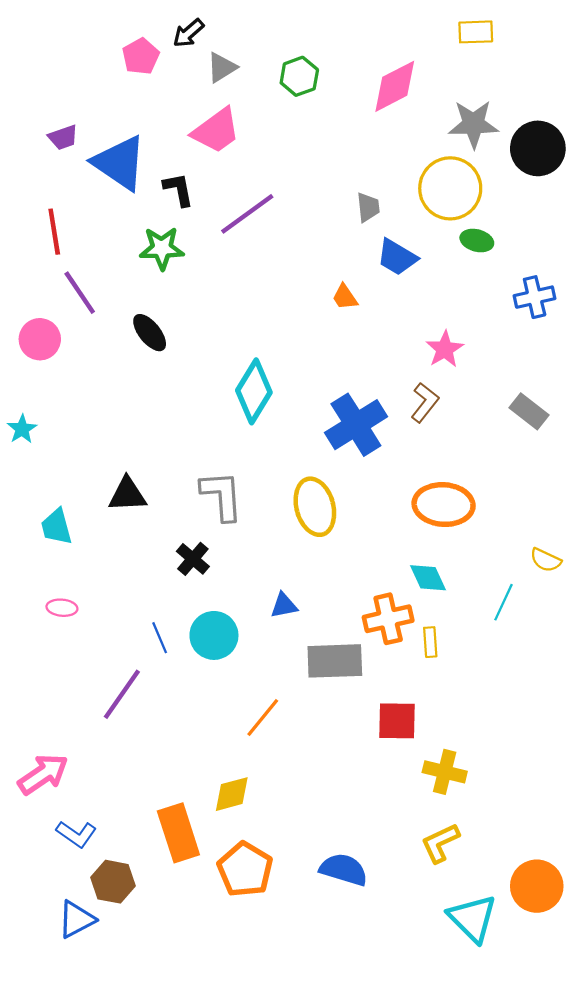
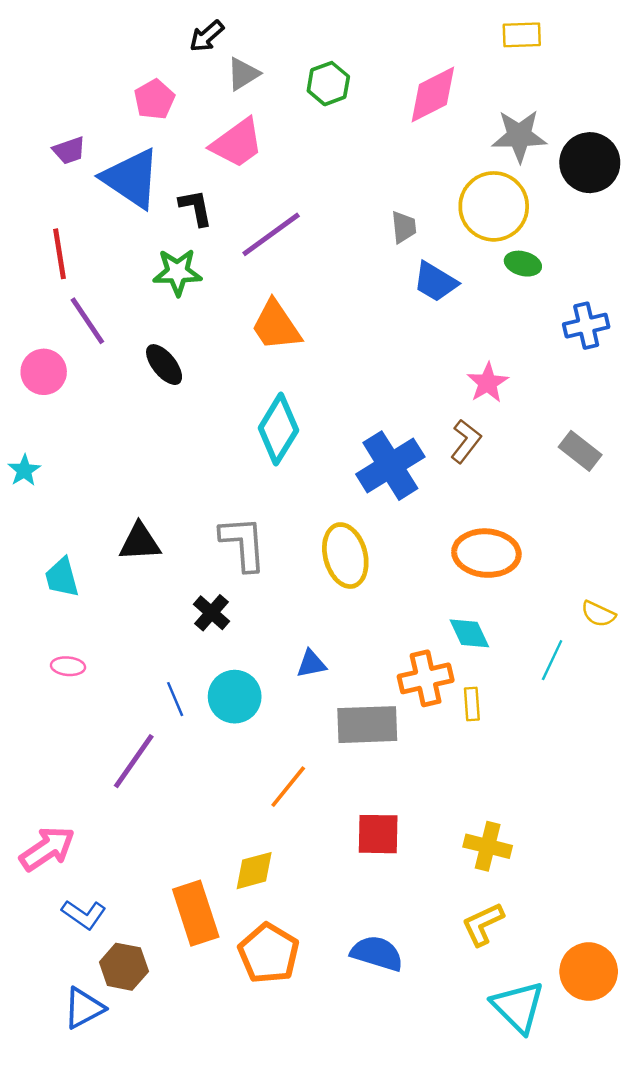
pink pentagon: (141, 56) -> (154, 99), moved
orange trapezoid: (345, 297) -> (276, 326), moved, size x1.8
red square: (397, 721) -> (378, 834), moved

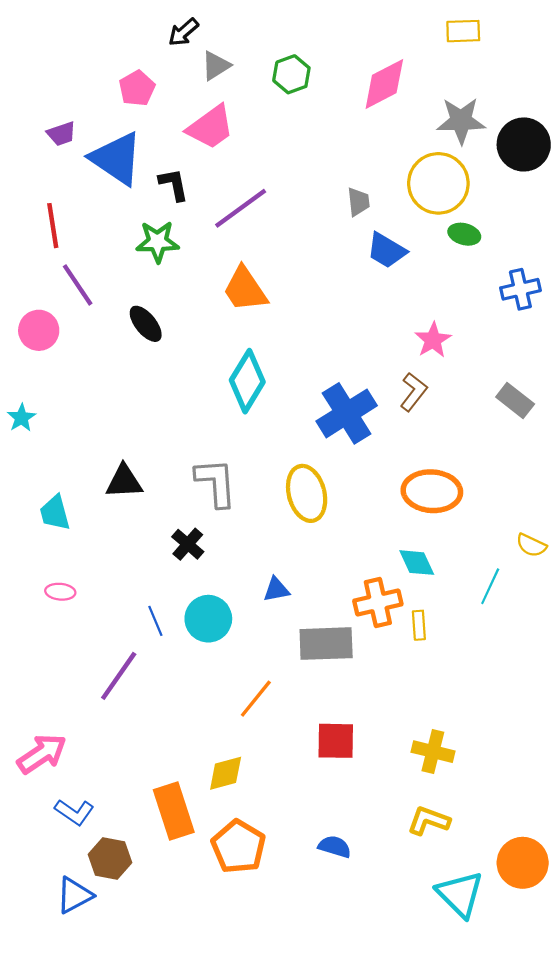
yellow L-shape: (483, 924) -> (429, 821), turned 45
blue semicircle: (377, 953) -> (335, 847), size x0.7

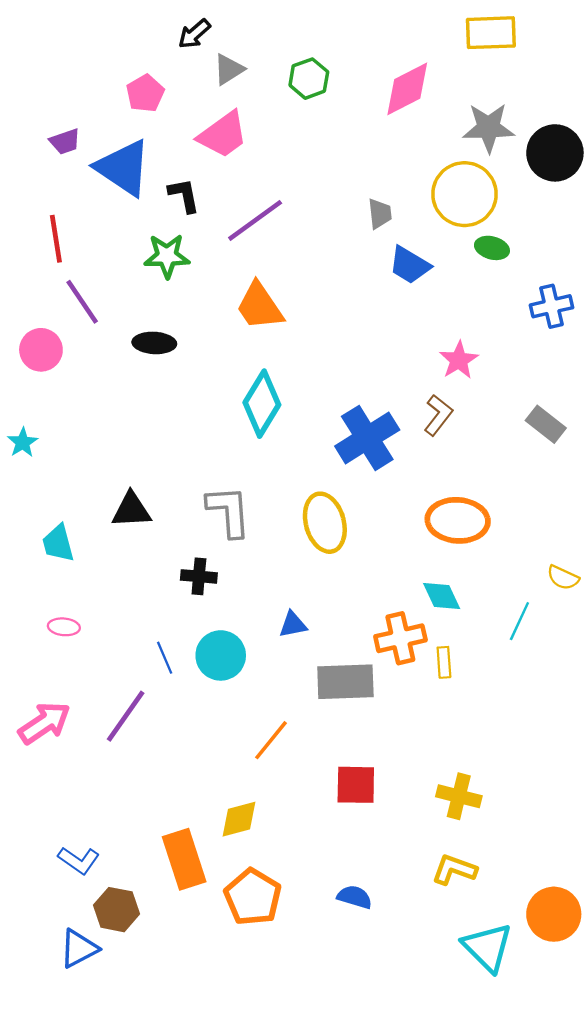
yellow rectangle: (463, 31) -> (491, 33), size x1.4
black ellipse: (146, 324) -> (154, 343), turned -48
black cross: (188, 544) -> (199, 576), turned -36
pink arrow: (42, 754) -> (44, 723), moved

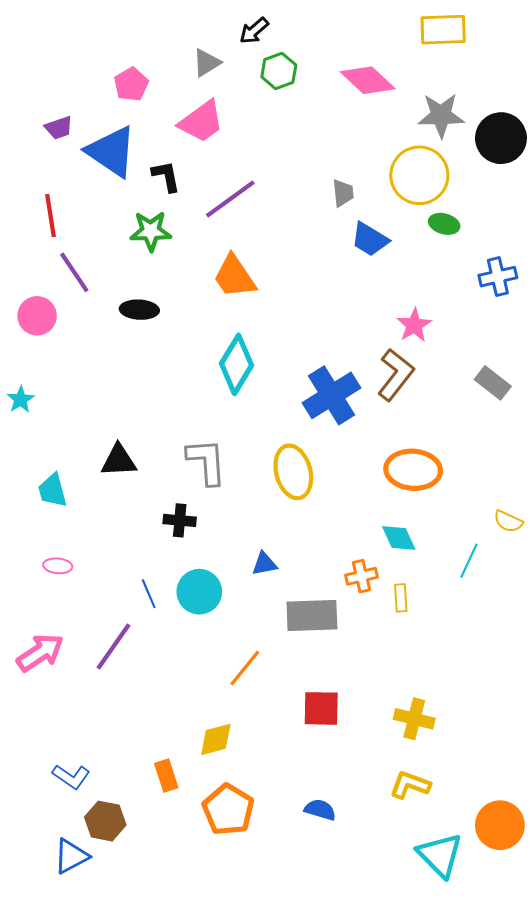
black arrow: (194, 34) -> (254, 31), moved
pink diamond: (407, 89) -> (368, 80), turned 70
brown L-shape: (438, 415) -> (396, 375), size x1.4
orange cross: (400, 638) -> (361, 576), size x0.7
orange rectangle: (184, 859) -> (166, 776), size x0.6

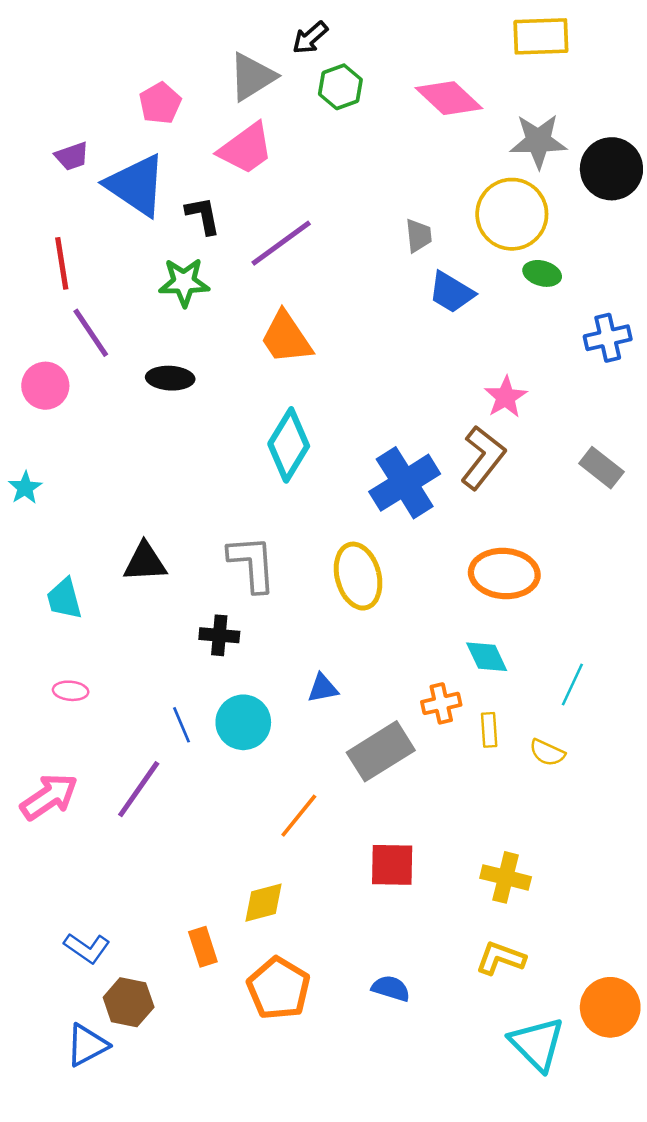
gray triangle: (207, 63) -> (252, 77), size x1.4
yellow semicircle: (508, 521) -> (547, 753), moved
gray rectangle: (312, 615) -> (381, 751), turned -30

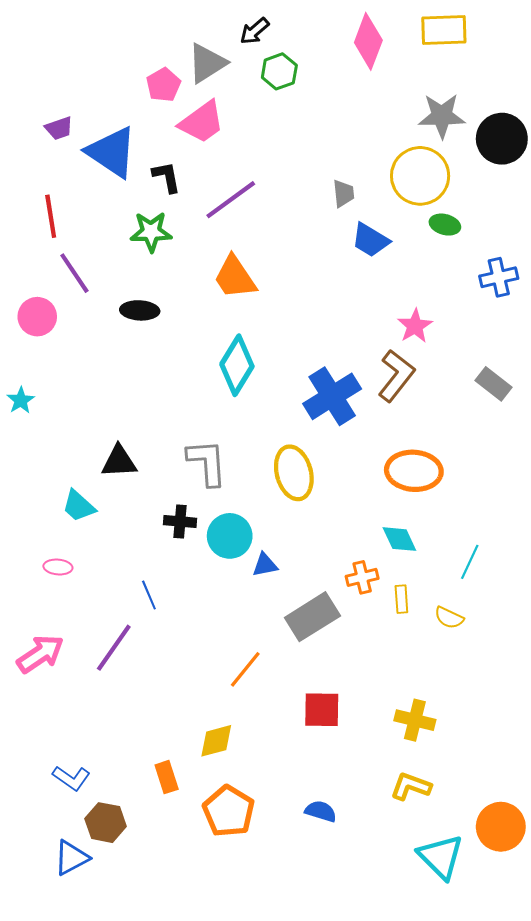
pink diamond: (449, 98) -> (368, 41), moved, turned 68
pink pentagon: (160, 103) -> (163, 85), moved
cyan trapezoid: (64, 599) -> (79, 506), moved, turned -33
cyan circle: (243, 722) -> (230, 536), moved

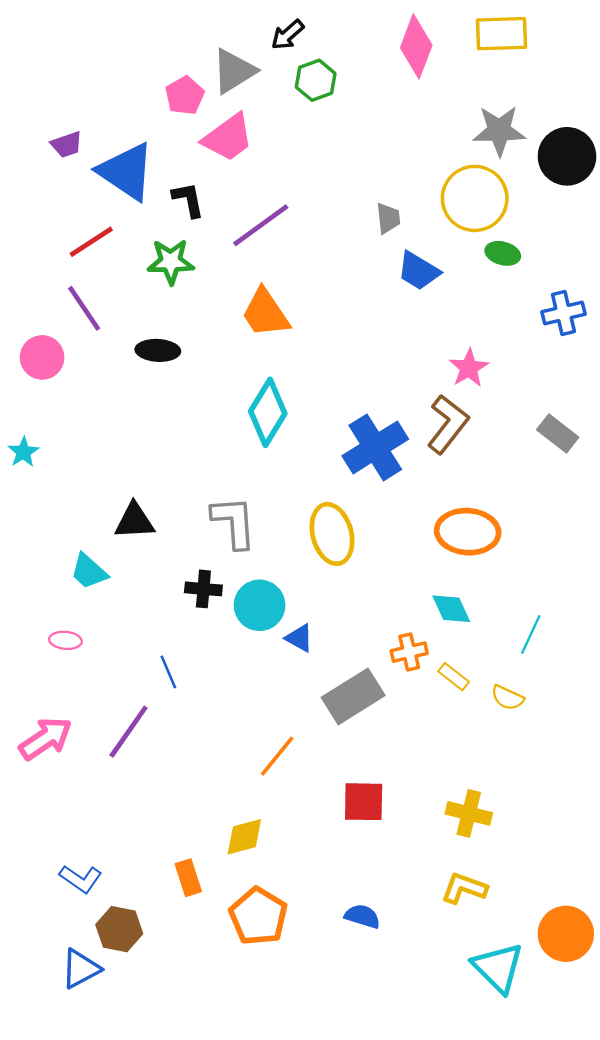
red line: (51, 216) -> (91, 242), moved, turned 66
blue triangle: (265, 565) -> (299, 638), turned 40
yellow rectangle: (401, 599) -> (454, 677), turned -48

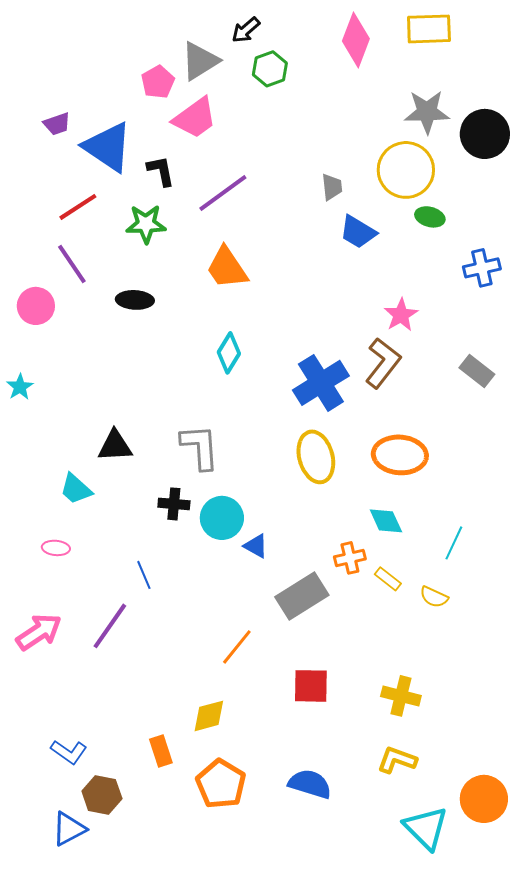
cyan diamond: (268, 412) -> (229, 353), size x0.7
yellow ellipse: (332, 534) -> (316, 457), moved
blue semicircle: (362, 916) -> (310, 784), size x1.4

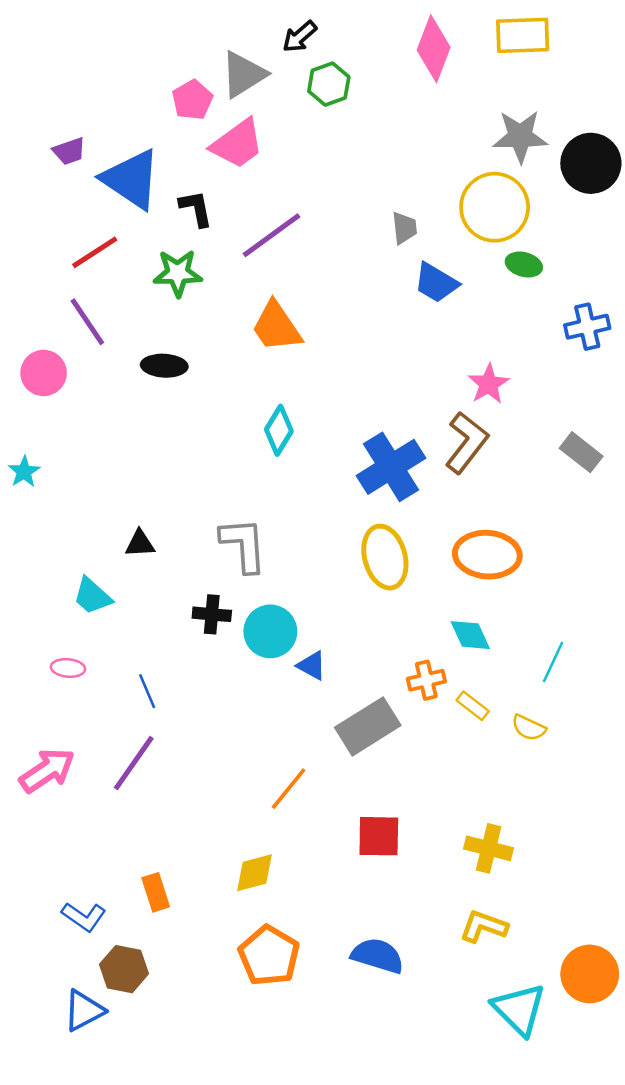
black triangle: (115, 446) -> (140, 544), size x0.7
blue line: (144, 575) -> (147, 691), moved
orange rectangle: (161, 751) -> (156, 892), moved

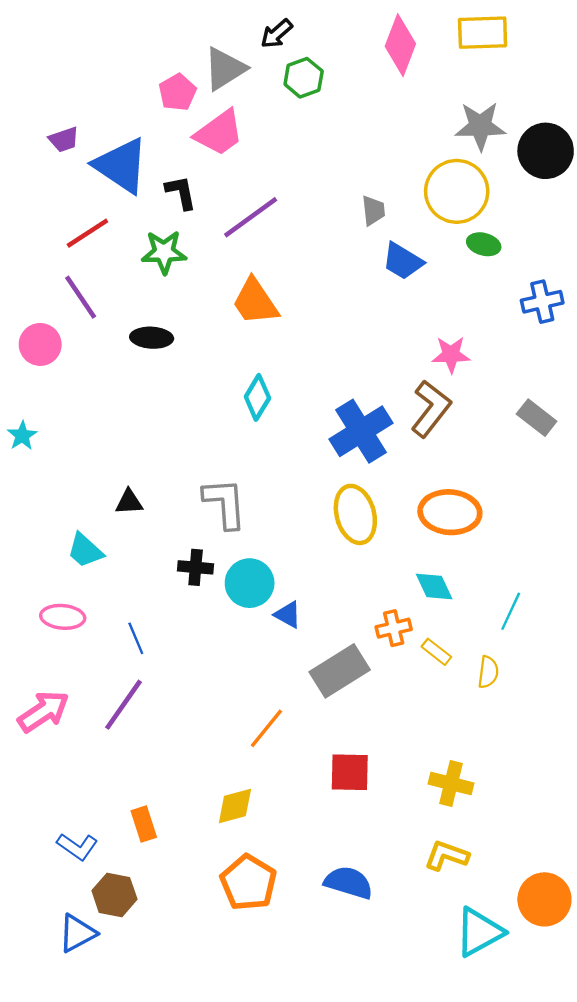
pink star: (489, 384) -> (451, 355), turned 30
pink ellipse: (68, 668) -> (63, 617), size x1.4
yellow semicircle: (529, 728) -> (488, 672), turned -108
cyan triangle: (519, 1009) -> (479, 932), turned 46

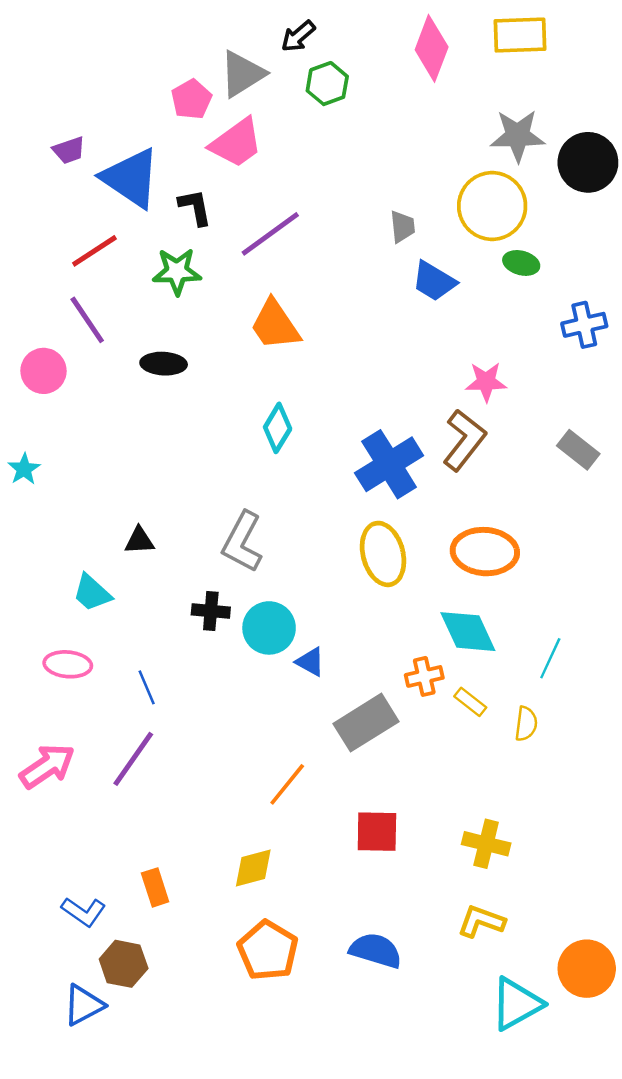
gray L-shape: (225, 503) -> (242, 542), turned -148
cyan diamond: (434, 586) -> (468, 632), size x1.4

